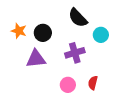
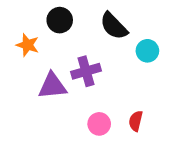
black circle: (43, 33) -> (60, 20), moved
purple cross: (75, 53) -> (86, 71), moved

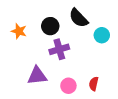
black circle: (60, 20) -> (50, 26), moved
purple triangle: (52, 86) -> (37, 76), moved

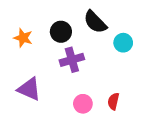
purple triangle: (37, 76) -> (29, 89), moved, turned 30

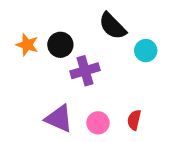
black circle: (61, 32) -> (60, 45), moved
purple triangle: (29, 89) -> (59, 118), moved

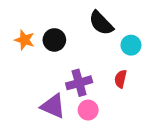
purple cross: (85, 71) -> (79, 83), moved
red semicircle: (134, 120) -> (121, 79), moved

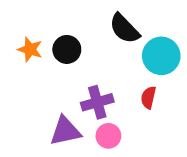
cyan circle: (131, 45) -> (161, 56), size x1.5
purple triangle: (53, 106) -> (65, 131), turned -36

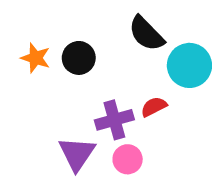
red semicircle: (148, 97) -> (154, 107), moved, turned 50
purple triangle: (65, 131) -> (77, 154), turned -44

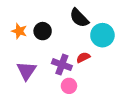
purple cross: (114, 120) -> (62, 65), turned 36
purple triangle: (77, 154) -> (26, 71), moved

